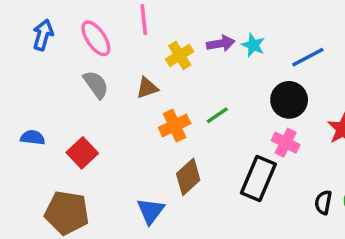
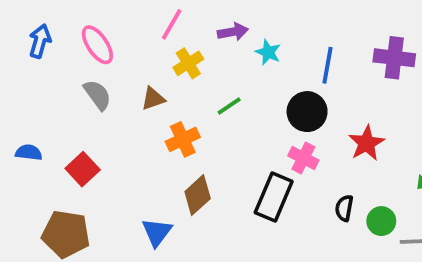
pink line: (144, 20) -> (172, 24), moved, turned 36
purple arrow: (221, 43) -> (233, 32), moved
blue line: (308, 57) -> (327, 65), turned -52
green line: (217, 115) -> (229, 106), moved
black semicircle: (323, 202) -> (344, 208), moved

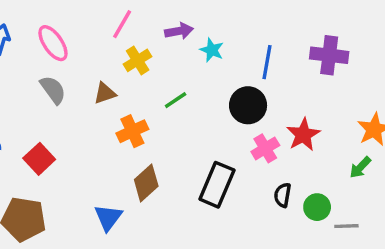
pink cross: (303, 158) -> (265, 148), moved, turned 32

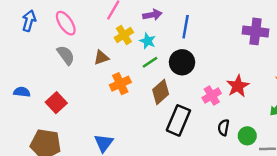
cyan star: (212, 50) -> (148, 41), moved
blue line: (267, 62) -> (186, 27), moved
black circle: (248, 105) -> (182, 62), moved
brown diamond: (146, 183) -> (161, 92), moved

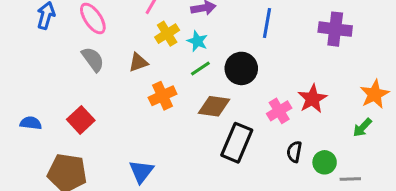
blue line: (186, 27) -> (267, 23), moved
blue semicircle: (22, 92) -> (31, 123), moved
brown diamond: (161, 92) -> (214, 106), turned 50

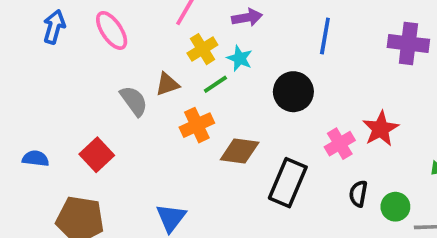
gray semicircle: (93, 59) -> (134, 101), moved
green line: (200, 68) -> (215, 84), moved
brown diamond: (214, 106) -> (240, 151), moved

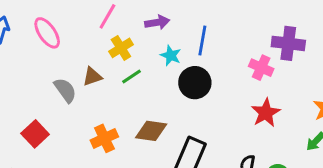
blue line: (325, 36) -> (202, 40), moved
cyan star: (240, 58) -> (171, 55), moved
orange cross: (197, 125) -> (104, 138), moved
pink cross: (340, 144) -> (261, 68), moved, turned -35

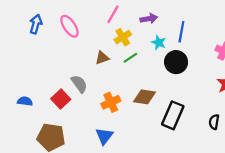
gray semicircle: (65, 90) -> (79, 84), moved

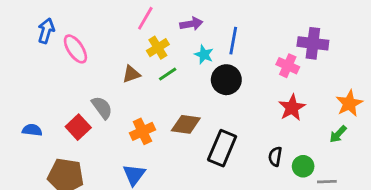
pink ellipse: (69, 26) -> (75, 49), moved

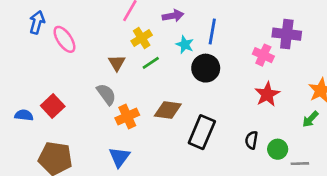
brown triangle: (131, 74) -> (117, 63), turned -42
gray semicircle: (102, 108) -> (106, 94), moved
red square: (78, 127) -> (53, 106), moved

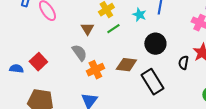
black circle: (206, 68) -> (155, 44), moved
black rectangle: (202, 132) -> (152, 82), turned -55
black semicircle: (251, 140) -> (183, 63), moved

